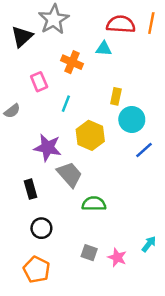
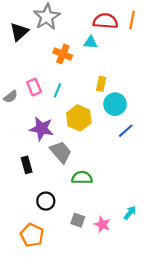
pink rectangle: (39, 82) -> (34, 87), moved
black circle: (41, 228) -> (46, 201), moved

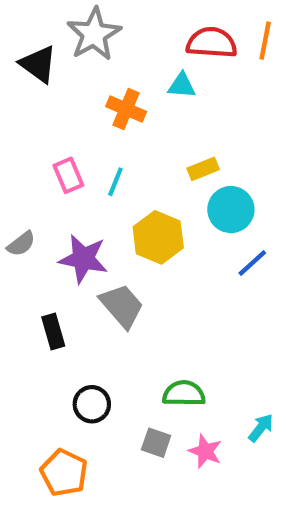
black triangle: (19, 32) -> (38, 64), turned -42
yellow rectangle: (101, 84) -> (203, 169), turned 56
gray semicircle: (11, 97) -> (21, 244), moved
green semicircle: (82, 178) -> (184, 394), moved

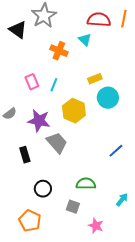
cyan triangle: (182, 85) -> (85, 40), turned 40
blue line: (252, 263) -> (116, 151), moved
pink star: (205, 451) -> (96, 226), moved

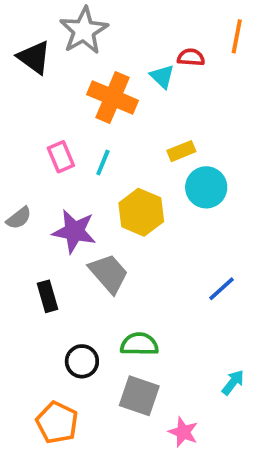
red semicircle: (99, 20) -> (191, 57), moved, size x0.6
orange cross: (59, 51) -> (113, 97), size x1.4
green semicircle: (86, 184) -> (139, 344), moved
gray square: (73, 207) -> (139, 396), size x1.5

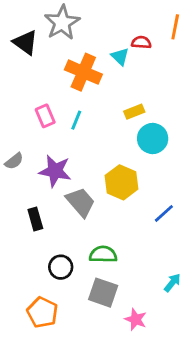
yellow hexagon: (141, 212) -> (121, 182), moved

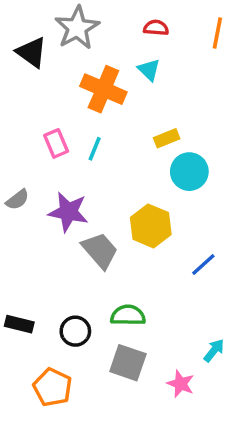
red semicircle: (141, 42) -> (156, 28), moved
black rectangle: (35, 219) -> (19, 324), moved, turned -60
pink star: (136, 319) -> (181, 384), moved

